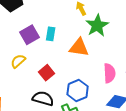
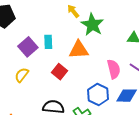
red square: (46, 73) -> (60, 72), moved
blue hexagon: (78, 90) -> (98, 95), moved

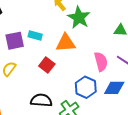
cyan rectangle: (48, 42) -> (35, 35), turned -72
purple square: (28, 47) -> (15, 41), turned 30

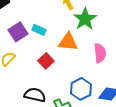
purple square: (15, 41) -> (18, 32), turned -30
pink semicircle: (101, 62) -> (100, 53), moved

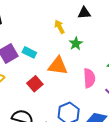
green star: (85, 19) -> (76, 44), size x0.6

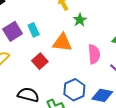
cyan rectangle: (29, 52) -> (34, 30), turned 40

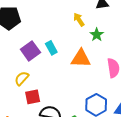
red square: (40, 61) -> (33, 97), moved, turned 35

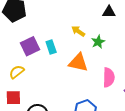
yellow arrow: (79, 20) -> (78, 31), moved, turned -32
red square: (33, 97) -> (13, 98), moved

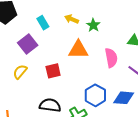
cyan rectangle: (51, 47) -> (43, 23), moved
red square: (13, 98) -> (53, 71), moved

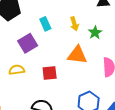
yellow arrow: (72, 19) -> (74, 24), turned -136
yellow semicircle: (20, 72) -> (17, 70), turned 35

